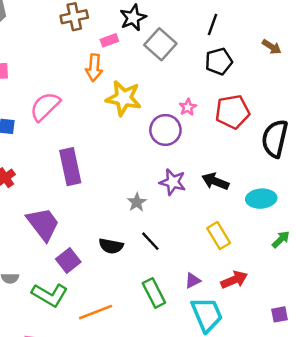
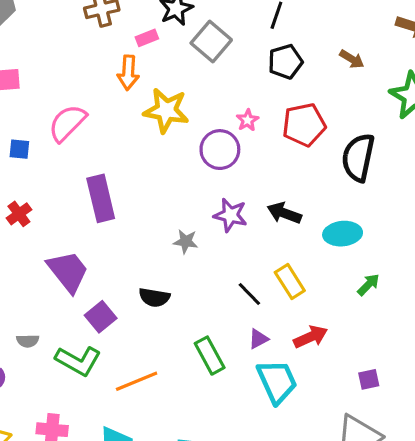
brown arrow: (272, 47) -> (352, 59), moved
gray star: (137, 202) -> (186, 242), turned -30
black line: (150, 241) -> (249, 294), moved

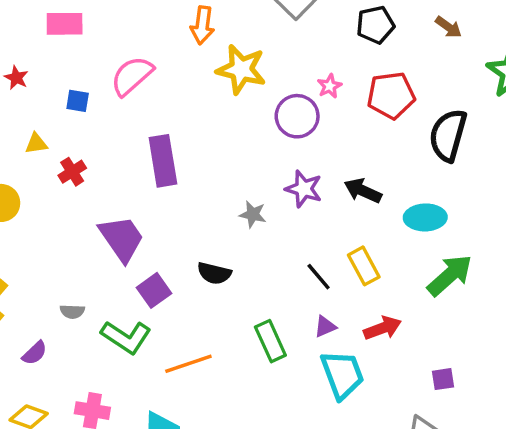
green arrow: (368, 285) -> (450, 275), size x1.8

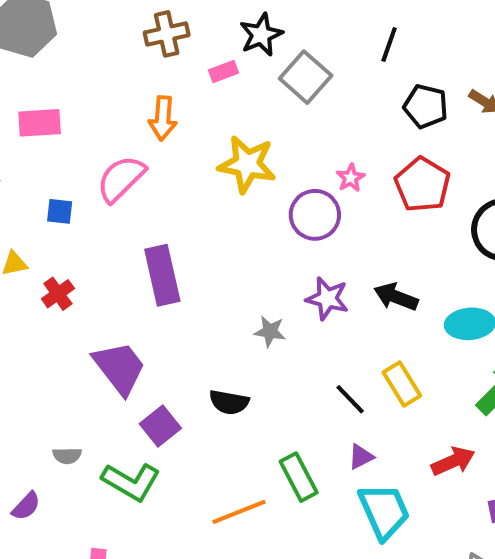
orange arrow: (202, 25) -> (163, 118), moved
black pentagon: (375, 25) -> (426, 106), moved, turned 30
red pentagon: (391, 95) -> (422, 185), turned -30
red arrow: (382, 328) -> (453, 461), moved
orange line: (188, 364) -> (239, 512), moved

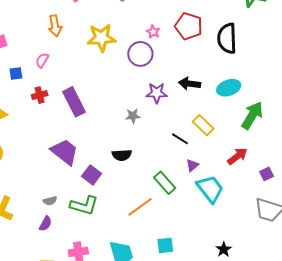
pink semicircle: (121, 179) -> (42, 60), size x0.6
blue square: (60, 211) -> (16, 73), moved
red cross: (58, 294) -> (40, 95), moved, turned 35
purple semicircle: (26, 506) -> (46, 224), moved

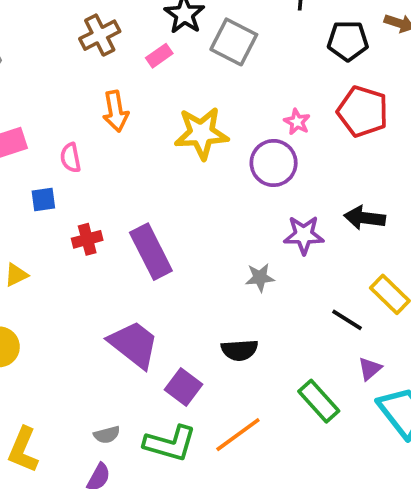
pink semicircle: (42, 60) -> (70, 158), moved, turned -42
orange line: (140, 207) -> (238, 435), moved

